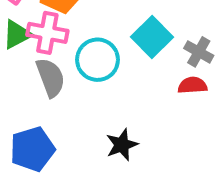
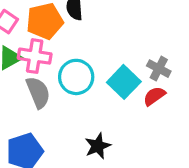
cyan square: (152, 37) -> (124, 82), moved
red semicircle: (192, 85) -> (154, 96), turned -30

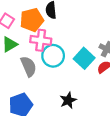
pink cross: (35, 56) -> (41, 40), moved

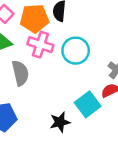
cyan circle: (53, 56) -> (76, 51), moved
cyan square: (84, 58) -> (88, 104), moved

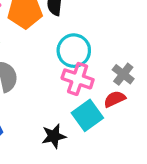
pink cross: (40, 45) -> (78, 79), moved

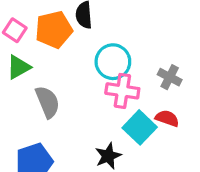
red semicircle: (115, 99) -> (167, 118), moved, turned 55

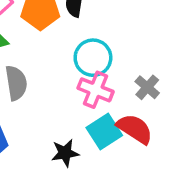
red semicircle: (167, 118) -> (135, 129), size x1.5

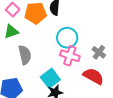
cyan square: (104, 131) -> (50, 78), moved

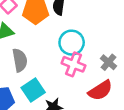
red semicircle: (93, 76) -> (100, 90), turned 115
cyan square: (50, 78) -> (33, 90), moved

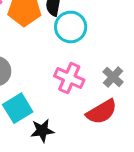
cyan circle: (72, 43) -> (71, 27), moved

